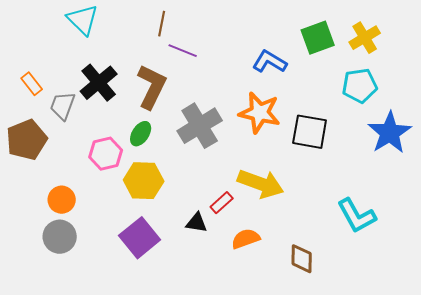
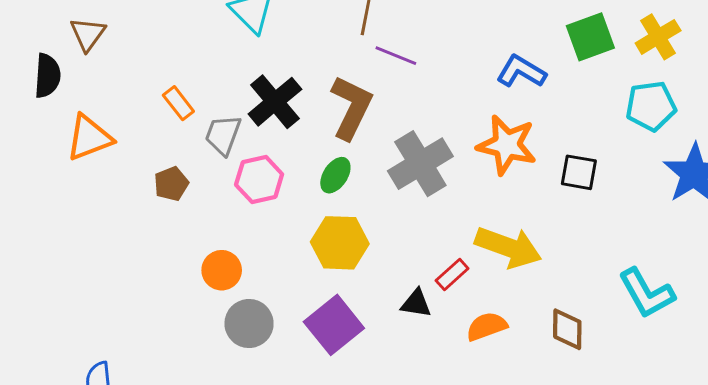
black square: (310, 132) -> (579, 172), size x0.7
brown pentagon: (27, 140) -> (171, 184), size x0.6
pink hexagon: (106, 154) -> (259, 179), moved
gray circle: (60, 237) -> (249, 324), moved
brown diamond: (302, 259) -> (567, 329), moved

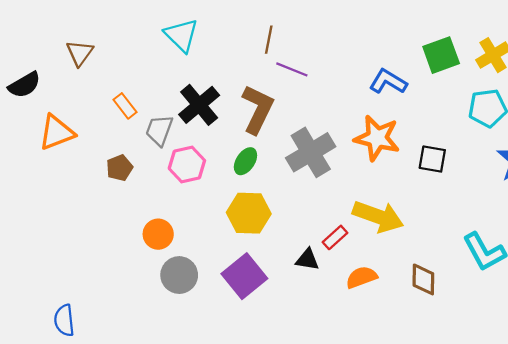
brown triangle: (88, 34) -> (80, 53), moved
black semicircle: (47, 76) -> (24, 85), turned 56

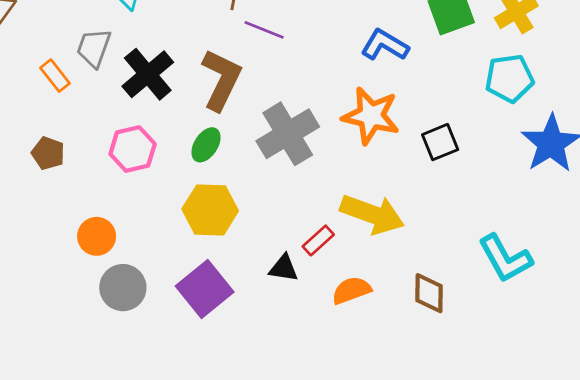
gray trapezoid: (159, 130) -> (94, 48), moved
black square: (432, 159) -> (440, 142), turned -32
brown pentagon: (119, 168) -> (48, 153), turned -30

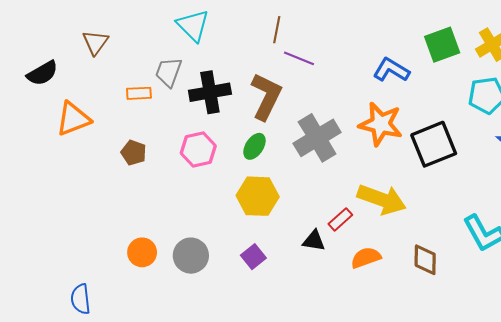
black cross: (148, 74) -> (210, 92), turned 30
orange rectangle: (55, 76) -> (139, 93), turned -55
black square: (440, 142) -> (434, 144), size x1.6
orange circle: (97, 236) -> (142, 252), moved
purple square: (205, 289) -> (253, 257), size x0.6

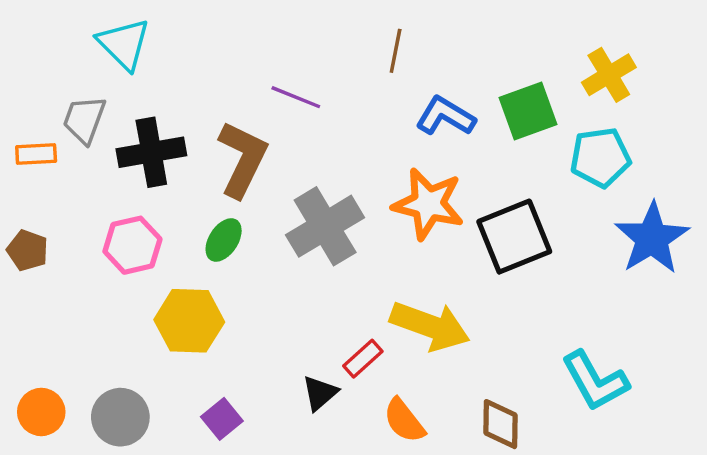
brown line: (277, 30) -> (396, 51), moved
green square: (442, 45) -> (528, 111), moved
yellow hexagon: (258, 196) -> (189, 321), moved
black triangle: (314, 241) -> (320, 393), turned -50
orange semicircle: (366, 258) -> (404, 421), turned -108

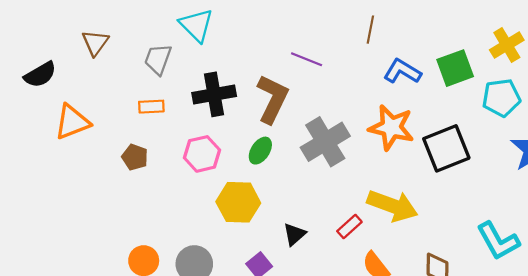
gray trapezoid: (84, 120) -> (158, 59), moved
orange rectangle: (36, 154) -> (151, 107), moved
black triangle: (320, 393) -> (294, 234), moved

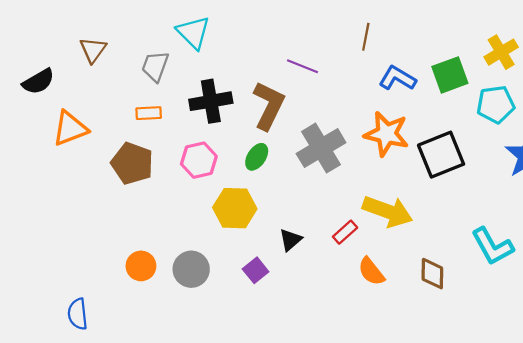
brown pentagon: (135, 157) -> (132, 163), size x1.6

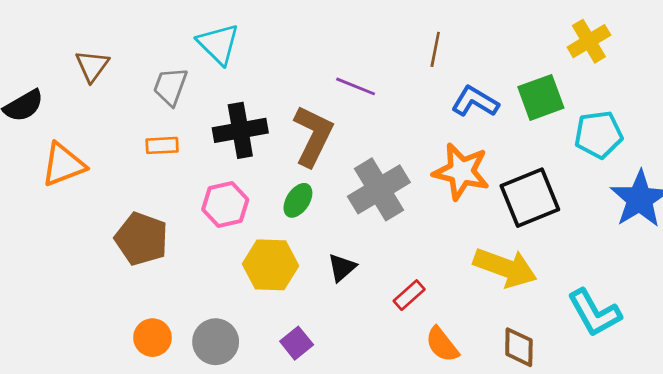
yellow cross: (501, 52) -> (589, 41), moved
brown pentagon: (132, 163) -> (142, 239), moved
yellow arrow: (388, 211) -> (505, 268), moved
black triangle: (290, 240) -> (342, 268), moved

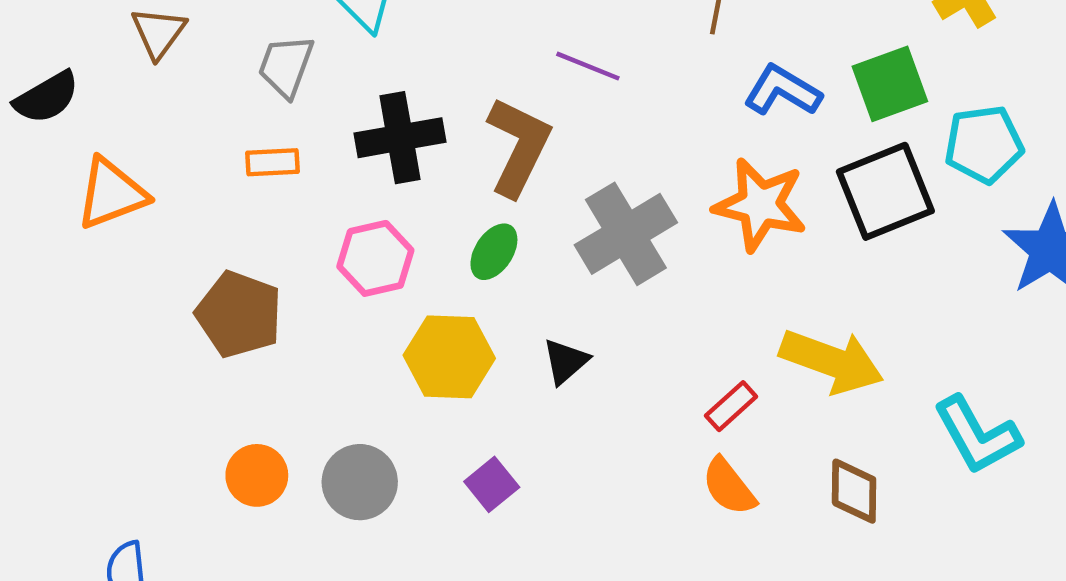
black square: (530, 198) -> (885, 191), moved
red rectangle: (409, 295) -> (731, 406), moved

